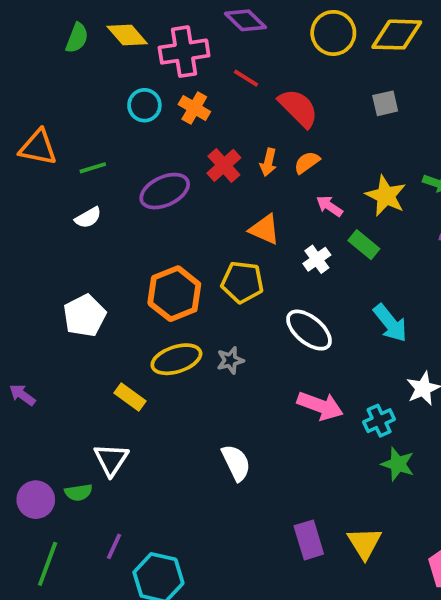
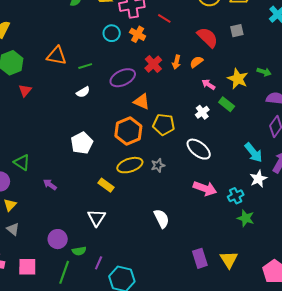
red semicircle: (298, 108) -> (208, 37), moved
orange triangle: (265, 229) -> (142, 102), moved
cyan arrow: (390, 323) -> (254, 152), moved
green semicircle: (79, 492) -> (79, 251), moved

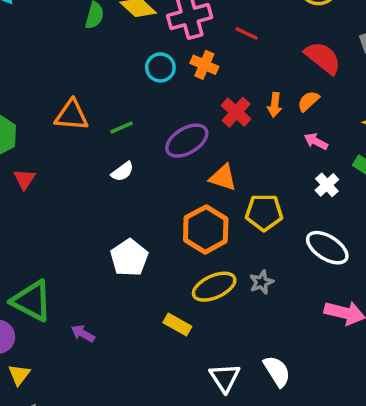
pink arrow: (208, 84) -> (316, 141), moved
green triangle: (22, 162) -> (32, 301), size x1.5
white triangle: (97, 218) -> (225, 378), moved

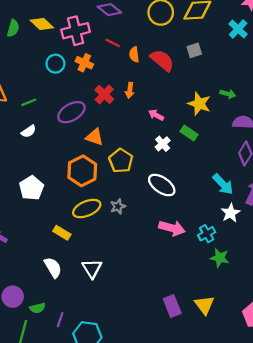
orange semicircle: (308, 101) -> (134, 54), moved, turned -56
yellow pentagon: (264, 212) -> (121, 161), turned 30
white semicircle: (277, 371) -> (53, 268), moved

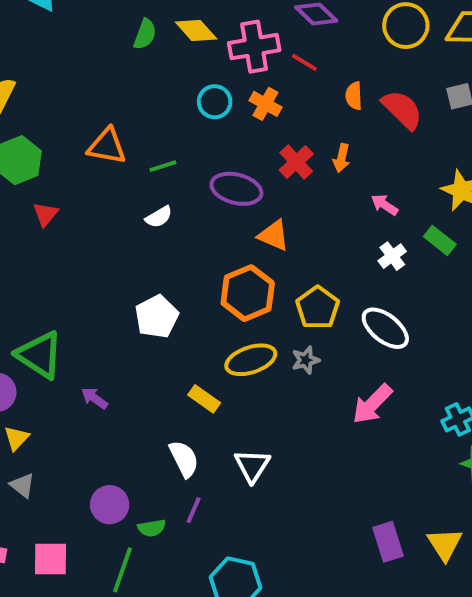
red line: (113, 43) -> (304, 62), moved
purple ellipse: (71, 112) -> (236, 189), turned 40
yellow pentagon: (121, 161) -> (318, 308), moved
pink arrow: (172, 228) -> (372, 404), moved, turned 115
purple line: (60, 320) -> (194, 510), moved

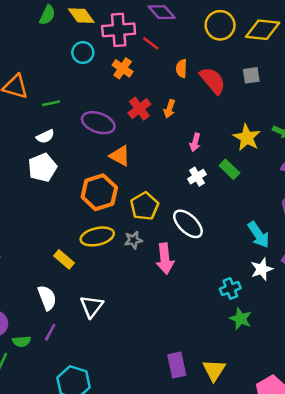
cyan circle: (215, 102) -> (83, 53), moved
pink arrow: (385, 205) -> (195, 142), turned -114
white pentagon: (157, 317) -> (42, 168), moved
pink arrow: (372, 404) -> (165, 259), moved, turned -56

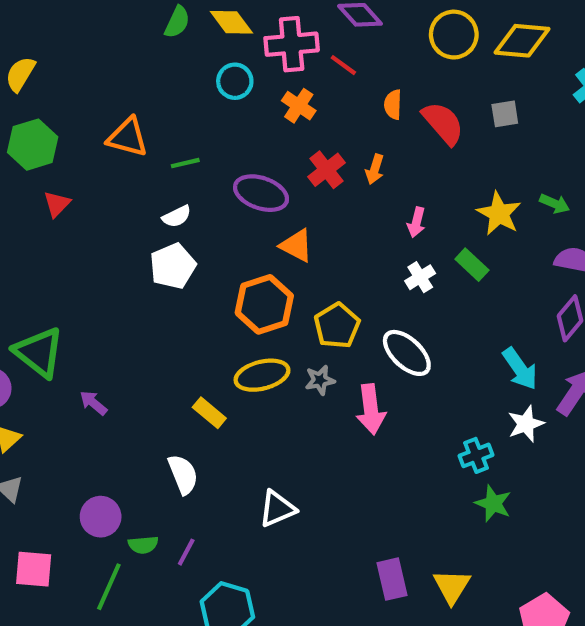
white triangle: (92, 306) -> (277, 509), moved, turned 30
purple line: (50, 332) -> (186, 552), moved

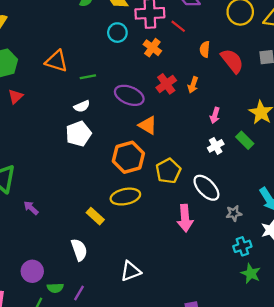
gray star: (320, 380) -> (234, 213), moved

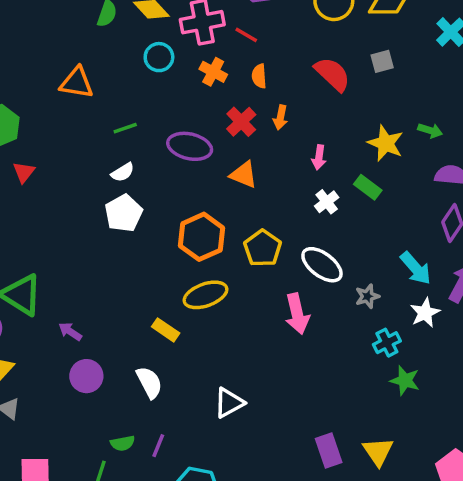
orange semicircle: (205, 49) -> (259, 76), moved
orange triangle: (57, 61) -> (77, 83), moved
orange triangle: (148, 125) -> (244, 175), moved
purple circle: (32, 271) -> (86, 376), moved

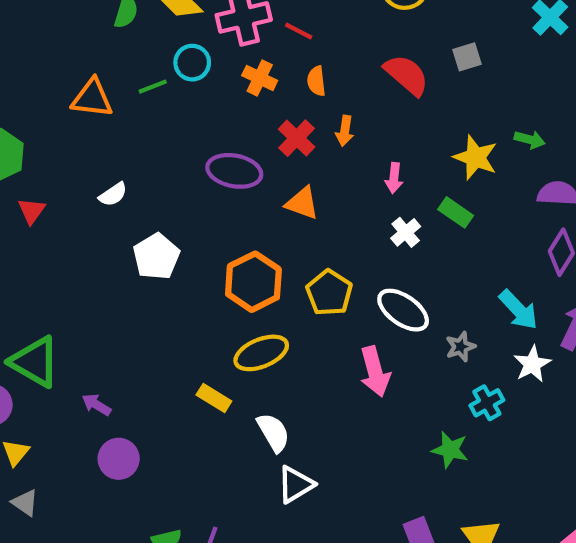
green line: (125, 128) -> (153, 87), moved
white semicircle: (123, 172) -> (113, 194), moved
green star: (405, 380) -> (450, 450), moved
white semicircle: (149, 382) -> (273, 432), moved

